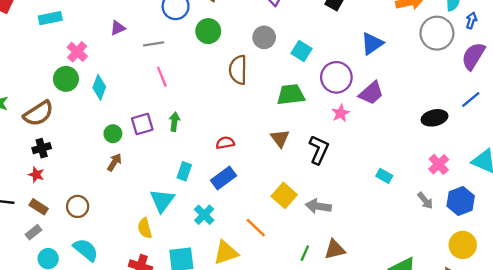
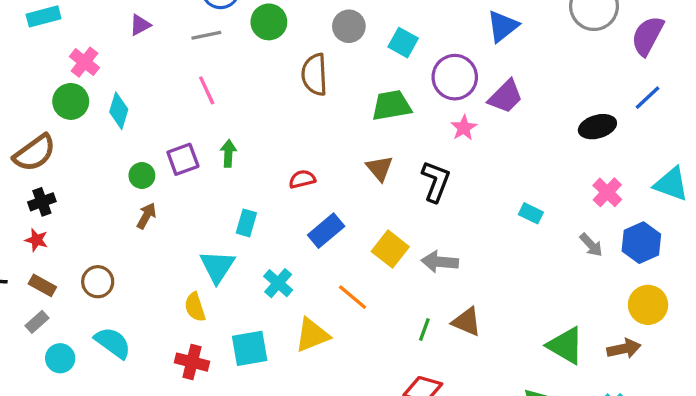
gray line: (154, 44) -> (206, 35), moved
blue rectangle: (224, 178) -> (326, 231), moved
brown triangle: (335, 249) -> (467, 322), turned 40

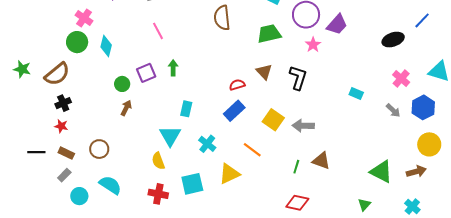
red semicircle: (302, 179) -> (237, 85), moved

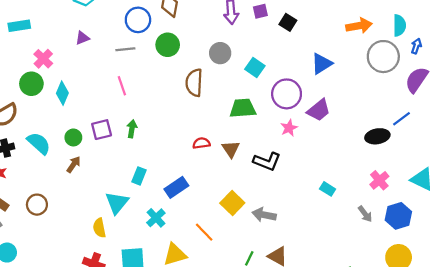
blue line: (422, 20) -> (401, 119), moved
black L-shape: (298, 78) -> (267, 161), turned 85
red semicircle: (237, 85) -> (201, 143), moved
blue rectangle: (234, 111) -> (176, 187), moved
cyan semicircle: (110, 185) -> (39, 143), moved

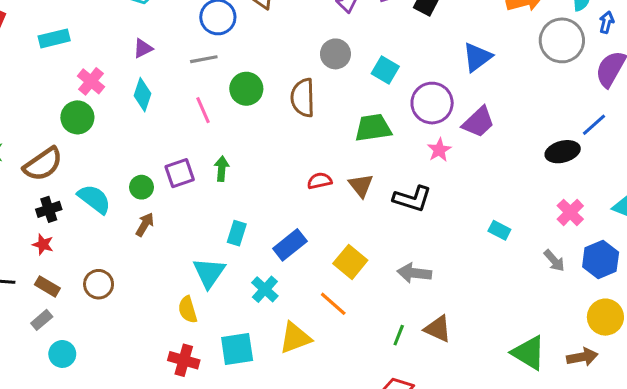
green circle: (168, 45) -> (246, 89), moved
cyan diamond: (62, 93) -> (142, 95), moved
yellow square: (232, 203) -> (350, 262), moved

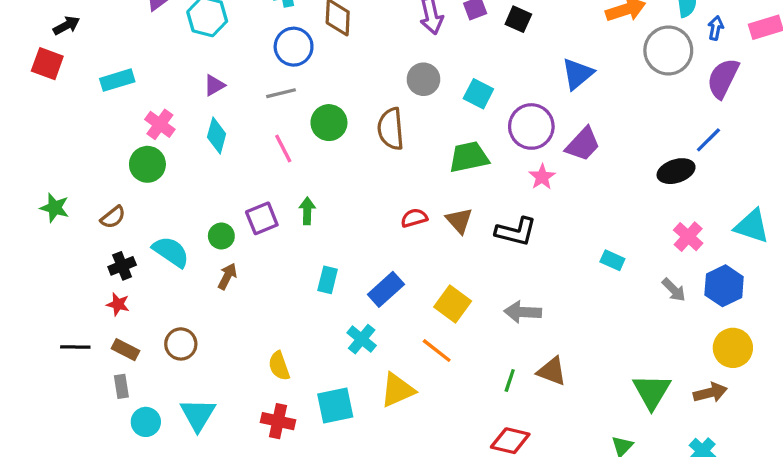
brown semicircle: (43, 164) -> (113, 217), size x0.6
cyan triangle: (209, 273) -> (198, 415), moved
gray rectangle: (42, 320) -> (121, 386), turned -55
green triangle: (529, 353) -> (652, 391), turned 33

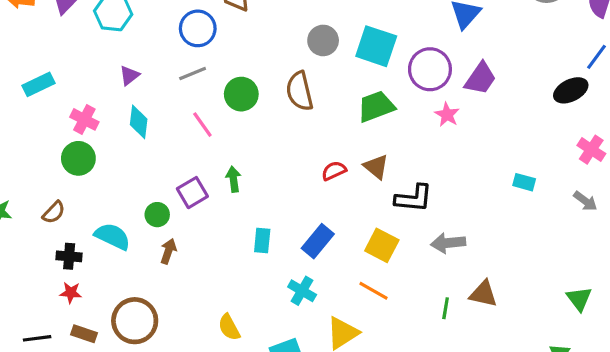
cyan square: (478, 94) -> (376, 46), size x1.5
black L-shape: (516, 232) -> (414, 198), moved
black cross: (122, 266) -> (69, 256), turned 35
brown circle: (181, 344) -> (135, 321), size x1.5
green triangle: (652, 391) -> (579, 299), size x0.7

